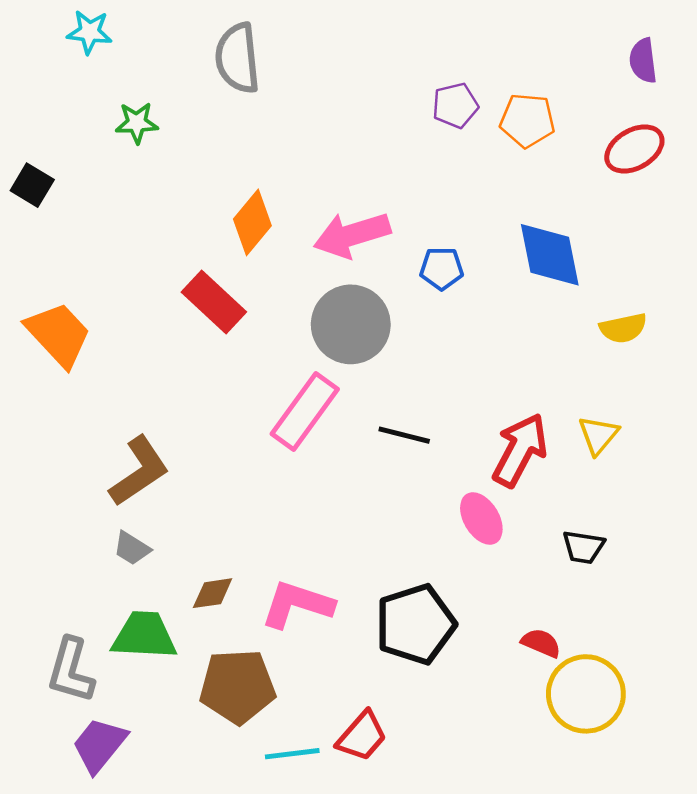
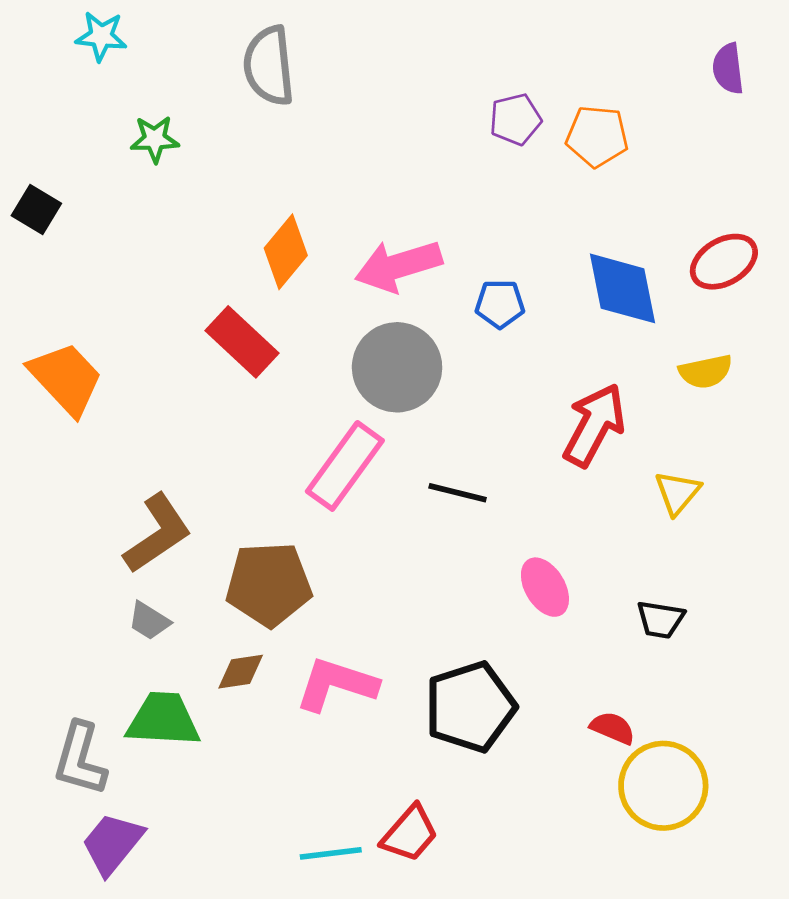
red ellipse: (634, 149) -> (724, 262), moved
red arrow: (520, 450) -> (594, 425), moved
brown pentagon: (238, 686) -> (269, 584), moved

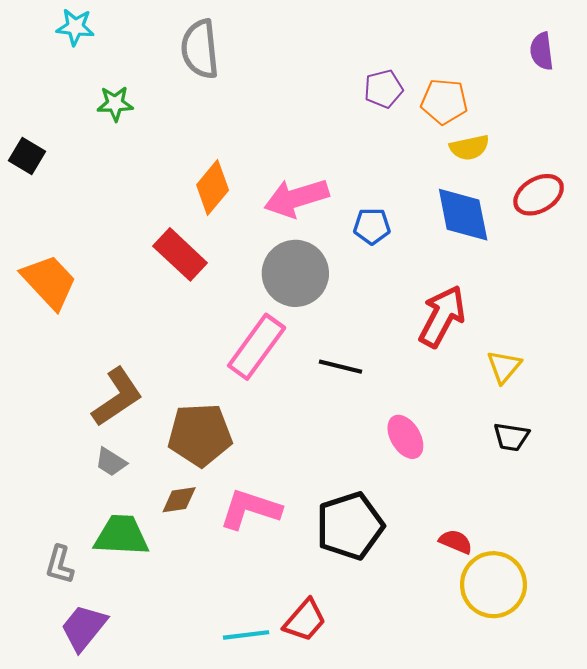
yellow semicircle: (706, 372) -> (469, 148), moved
black trapezoid: (660, 619) -> (511, 437), moved
gray L-shape: (80, 759) -> (60, 565), size x0.7

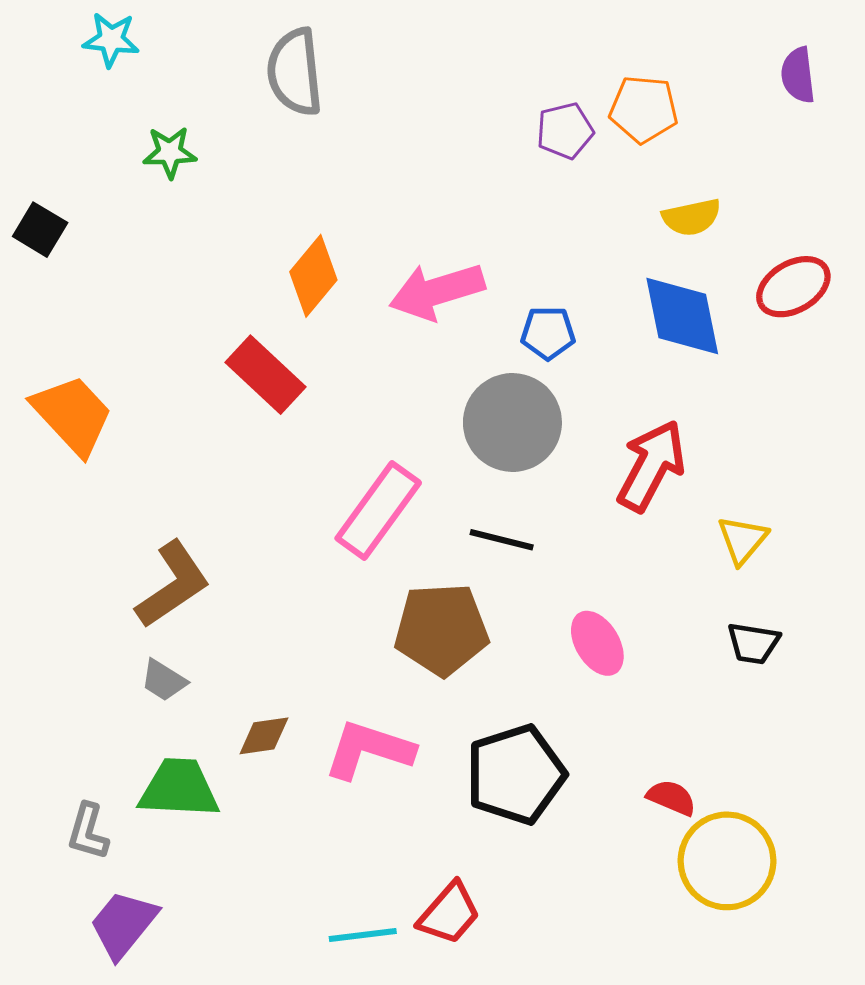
orange pentagon: (444, 101) -> (644, 109), moved
gray circle: (295, 273) -> (512, 423), moved
brown pentagon: (200, 435) -> (441, 629), moved

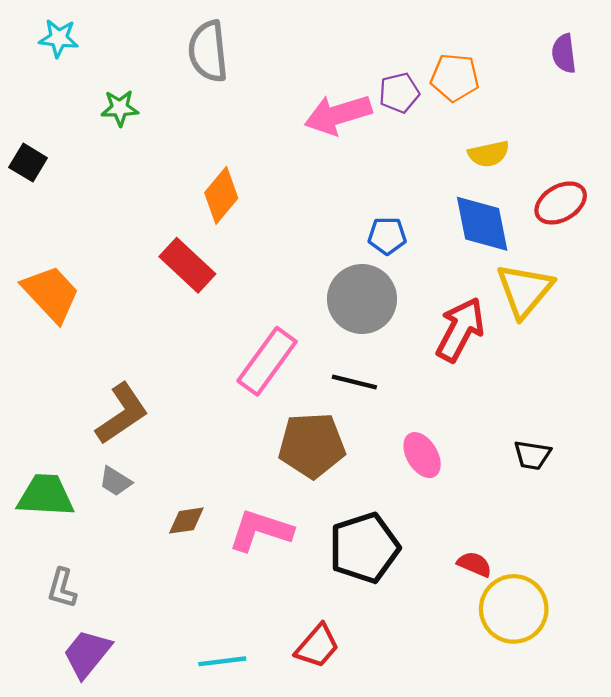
cyan star: (111, 40) -> (59, 38), moved
pink arrow: (437, 291) -> (338, 115), moved
yellow triangle: (742, 540) -> (525, 290), moved, size x1.6
green trapezoid: (179, 788) -> (46, 495), moved
cyan line: (363, 935) -> (222, 661), moved

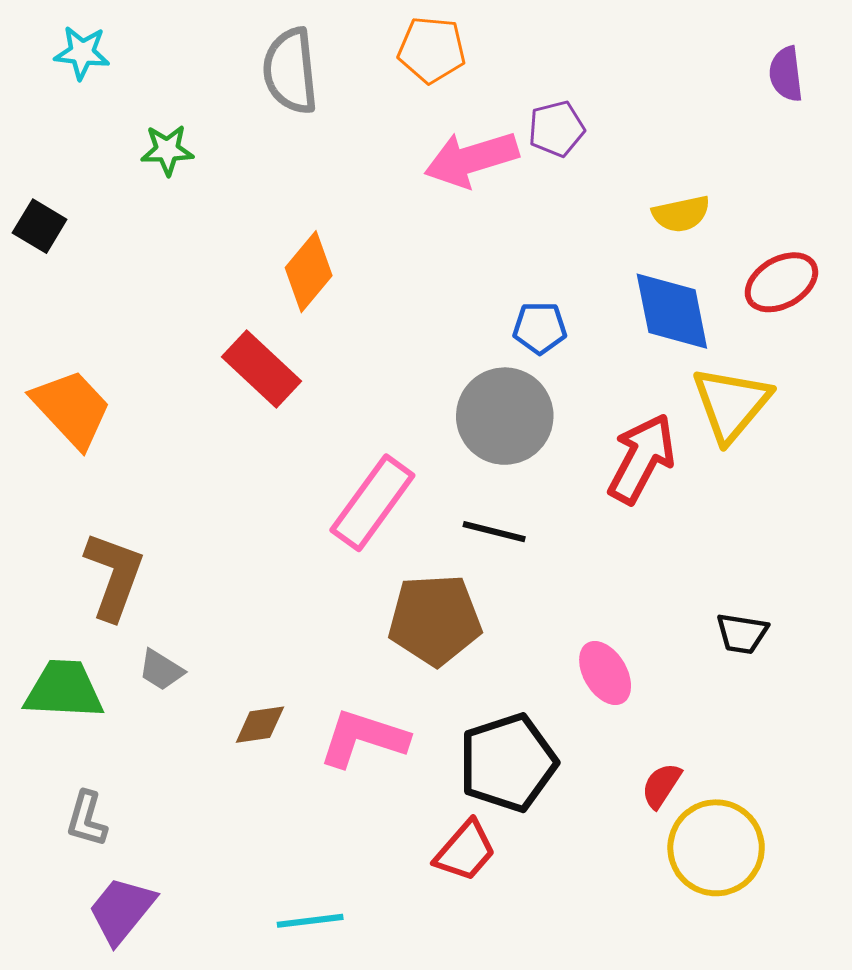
orange pentagon: (455, 77) -> (432, 50), moved
brown L-shape: (122, 414) -> (114, 576), moved, turned -36
pink ellipse: (422, 455) -> (605, 673), moved
red semicircle: (474, 564) -> (661, 786), turned -80
red trapezoid: (317, 646) -> (465, 851), moved

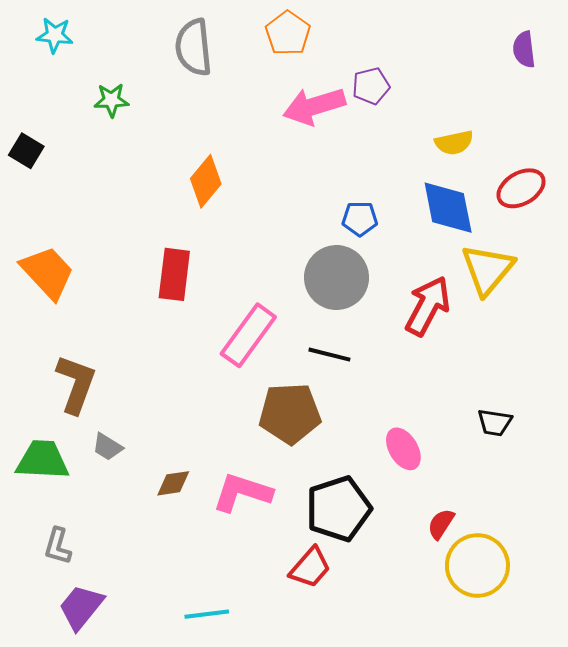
orange pentagon: (432, 50) -> (288, 33), turned 30
red rectangle: (261, 369) -> (174, 274), moved, turned 54

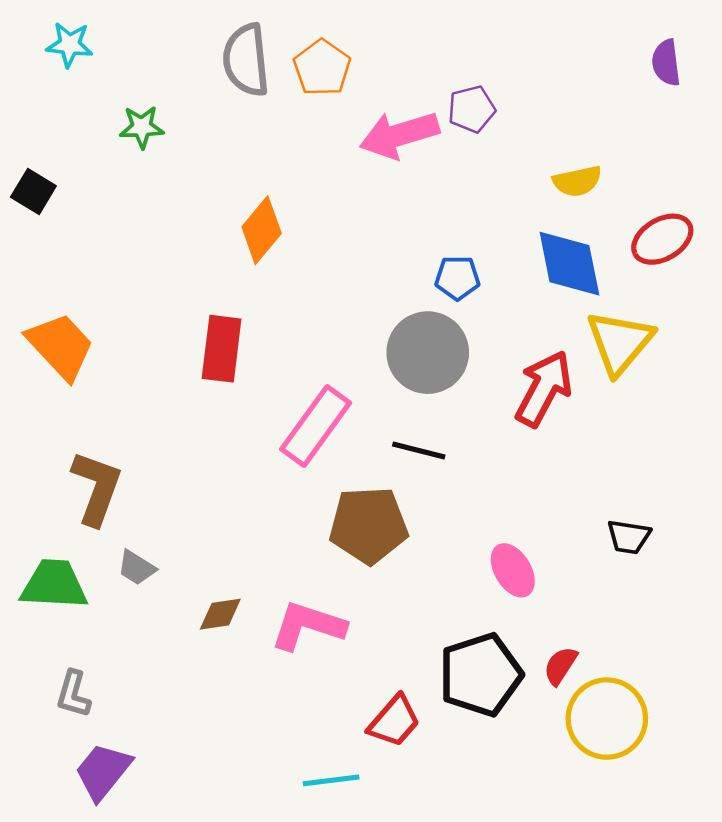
orange pentagon: (288, 33) -> (322, 68), moved
black pentagon: (339, 509) -> (481, 675), moved
cyan line: (207, 614) -> (331, 780), moved

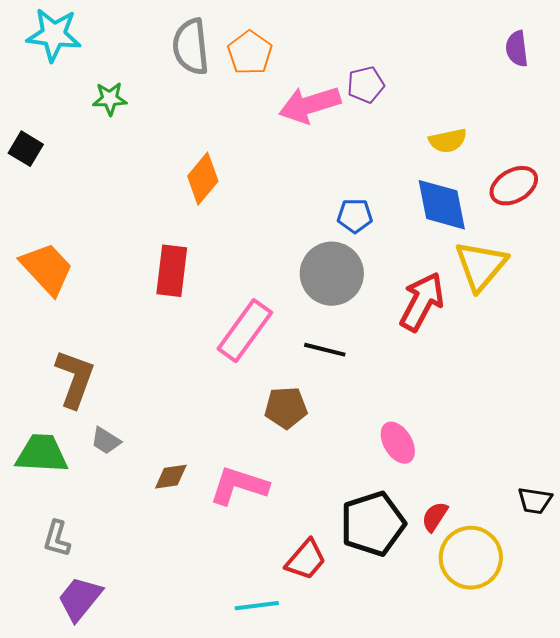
cyan star: (70, 45) -> (54, 35), size x1.5
brown pentagon: (368, 525) -> (286, 408), size x0.7
black trapezoid: (629, 537) -> (535, 501), moved

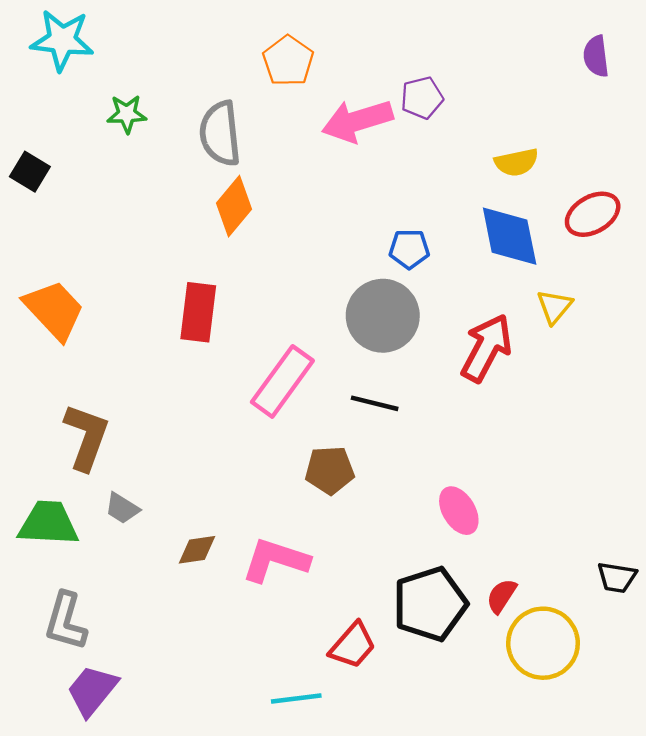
gray semicircle: (191, 47) -> (220, 134), moved
yellow triangle: (481, 266) -> (555, 306), size x0.6
gray L-shape: (57, 539) -> (66, 621), size x1.4

